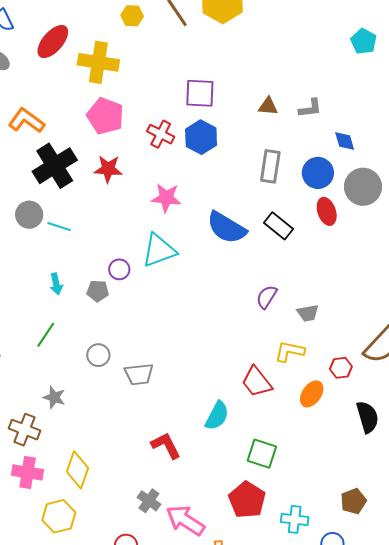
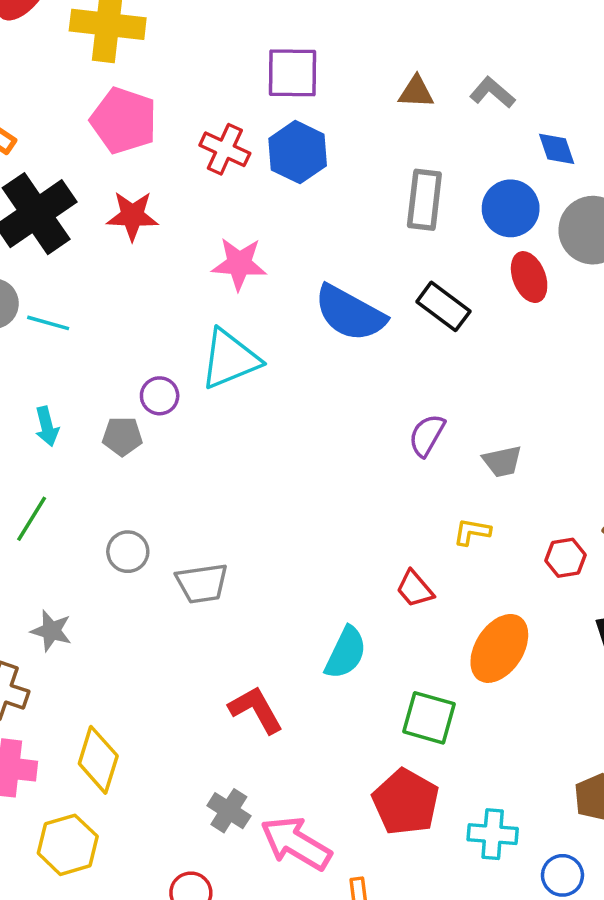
gray L-shape: (310, 108) -> (492, 93), turned -130
yellow L-shape: (290, 351) -> (472, 532), size x0.7
red trapezoid: (257, 382) -> (415, 589), size x0.7
orange ellipse: (312, 394) -> (499, 648), moved, size x1.4

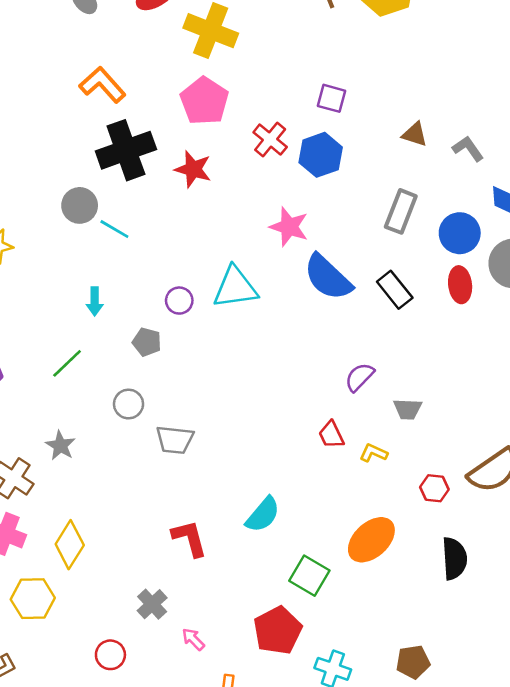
purple square: (293, 73) -> (332, 98), size x0.7
pink star: (239, 264) -> (289, 227), moved
gray pentagon: (122, 436) -> (147, 342), moved
red trapezoid: (415, 589) -> (331, 435), moved
pink arrow: (296, 843) -> (193, 639), size x0.5

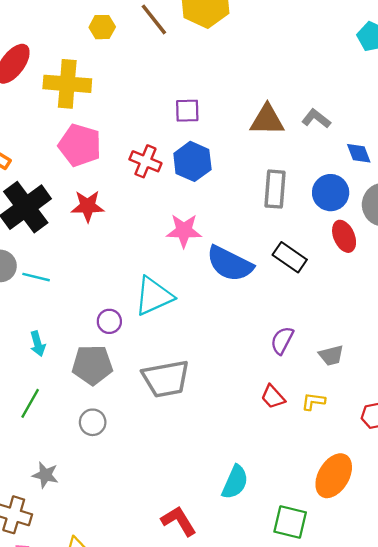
brown triangle: (415, 134) -> (267, 120), size x1.5
gray pentagon: (147, 342) -> (92, 365), size x1.6
gray trapezoid: (175, 440) -> (166, 379), moved, size x1.4

